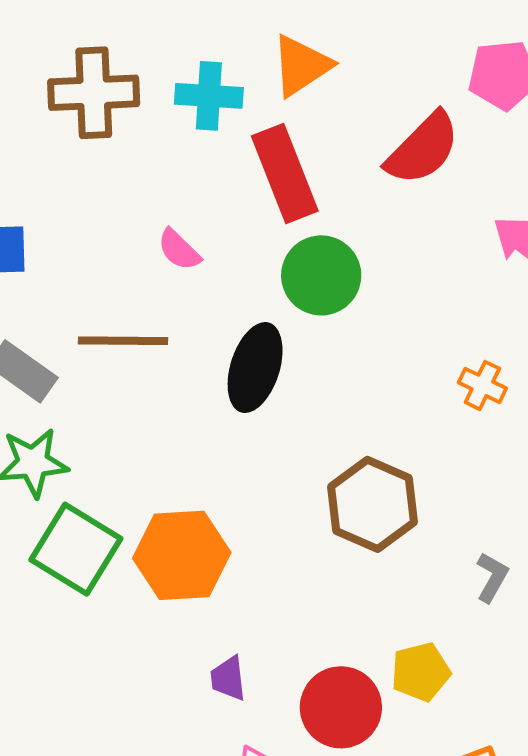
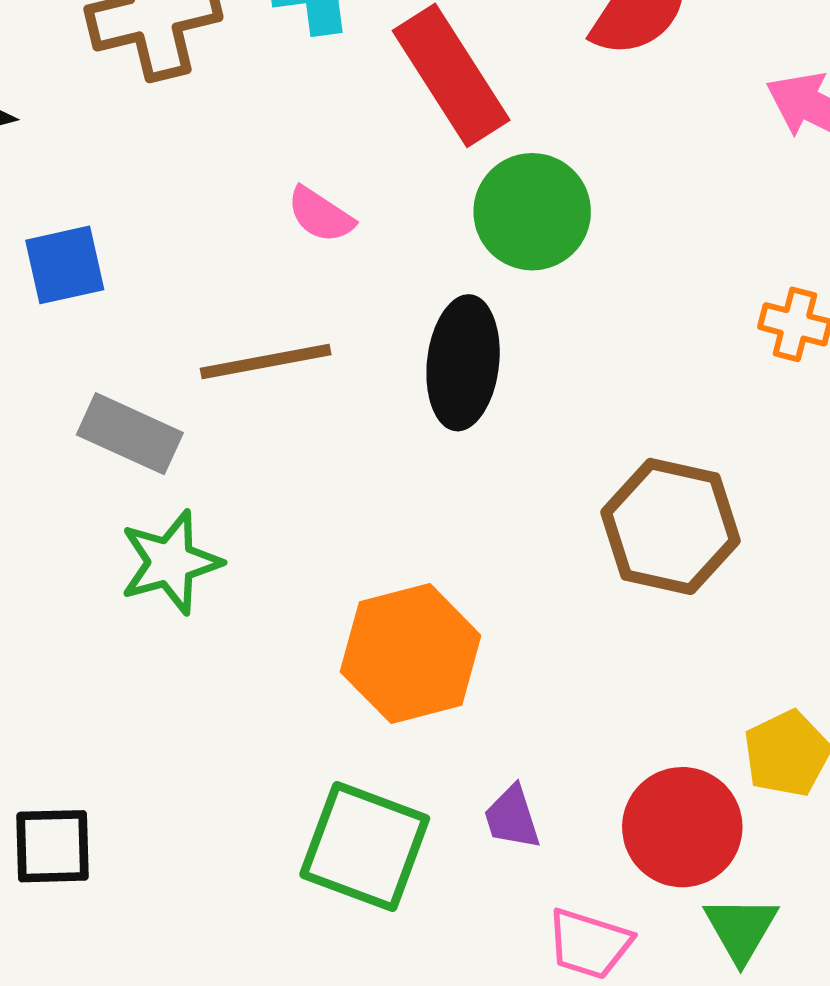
green square: (76, 549) -> (365, 847), moved

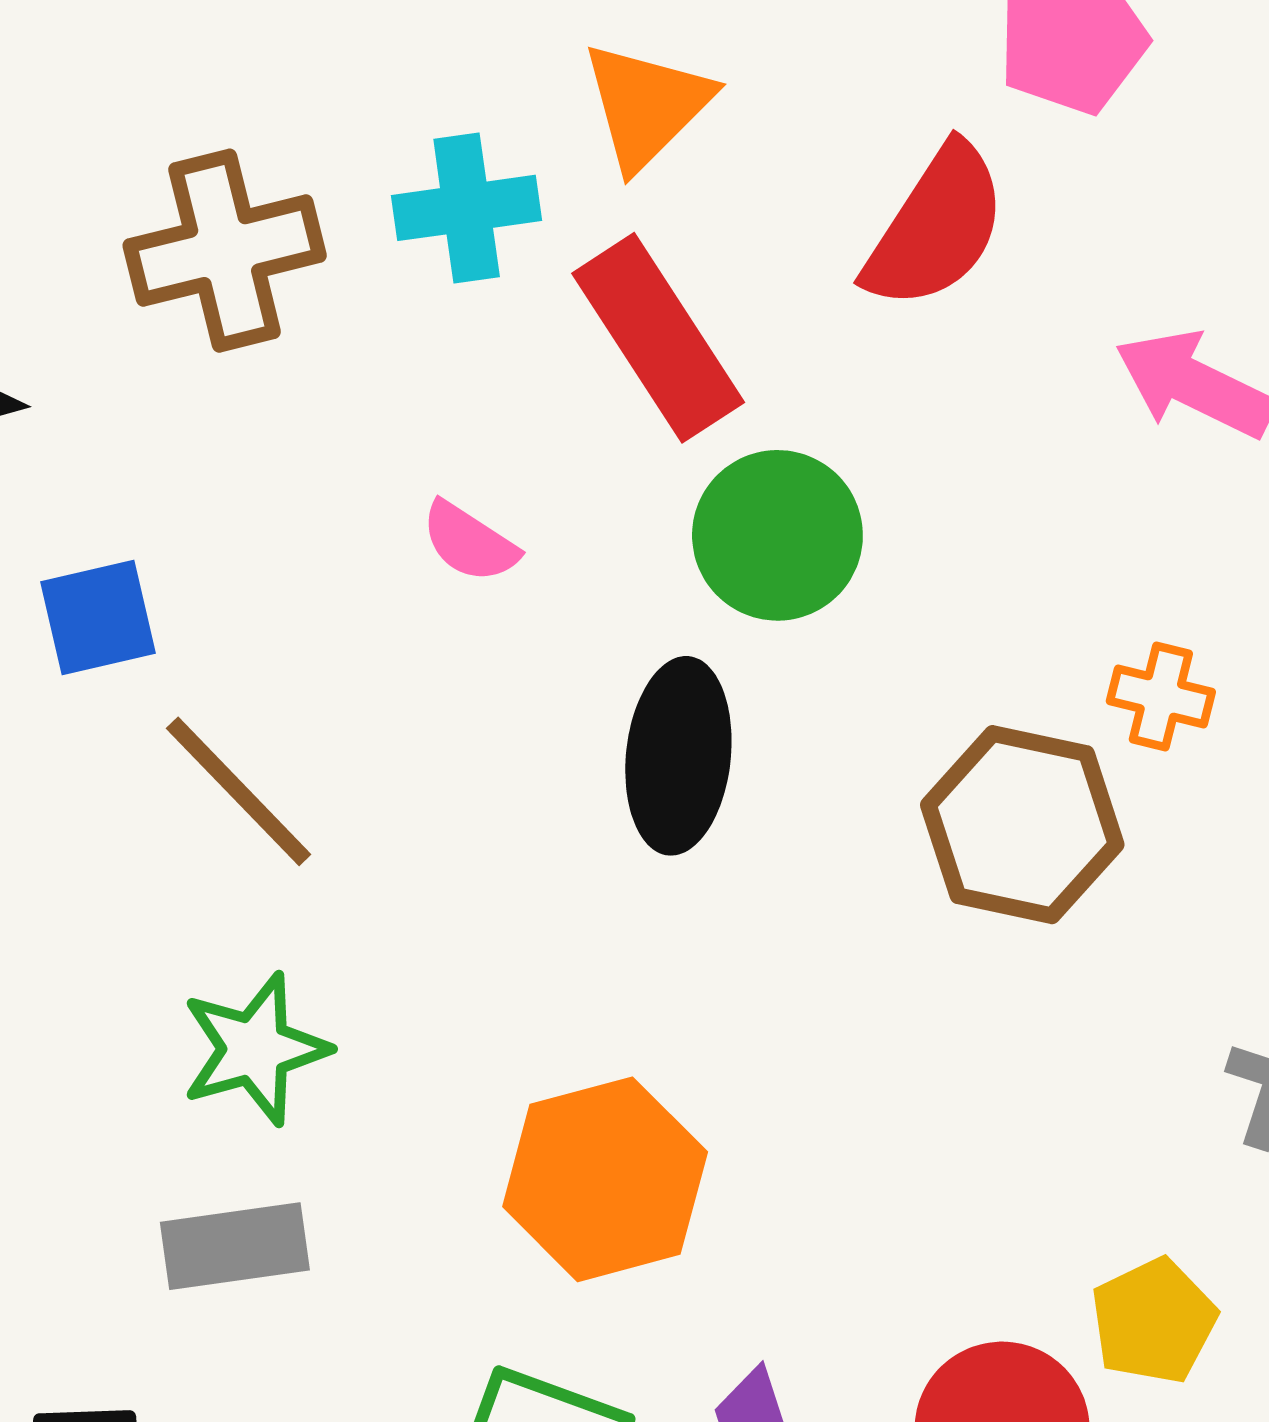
brown line: (266, 362) -> (239, 791), moved, turned 57
gray rectangle: (130, 434) -> (235, 1246), moved, turned -32
brown hexagon: (670, 526) -> (1022, 825), moved

